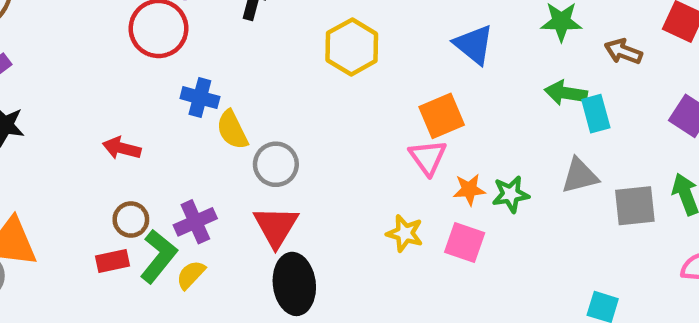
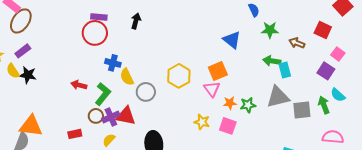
yellow hexagon: (352, 47) -> (179, 76), moved
gray triangle: (580, 176) -> (278, 97), size x1.4
brown circle: (131, 220) -> (96, 116), moved
red triangle: (276, 226) -> (126, 116), moved, turned -50
green L-shape: (159, 256) -> (103, 94), moved

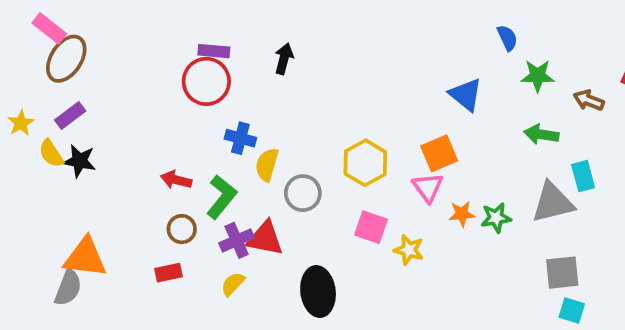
cyan rectangle: (285, 70) -> (583, 176), moved
yellow semicircle: (127, 77) -> (267, 165), turned 42
gray square: (302, 110) -> (562, 273), moved
brown circle: (96, 116) -> (182, 229), moved
pink square: (228, 126) -> (371, 227), moved

